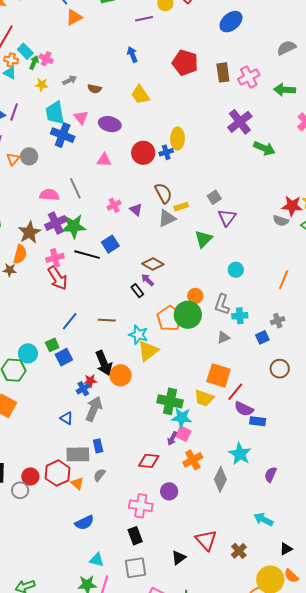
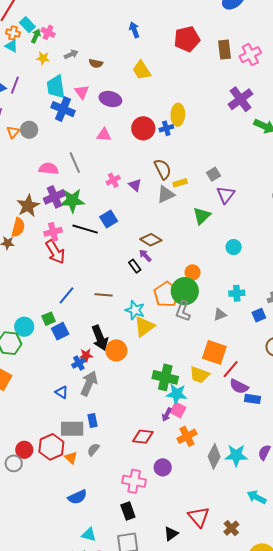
red pentagon: (185, 63) -> (187, 39), turned -30
gray L-shape: (222, 304) -> (183, 311), moved
cyan star: (240, 454) -> (236, 455), moved, turned -30

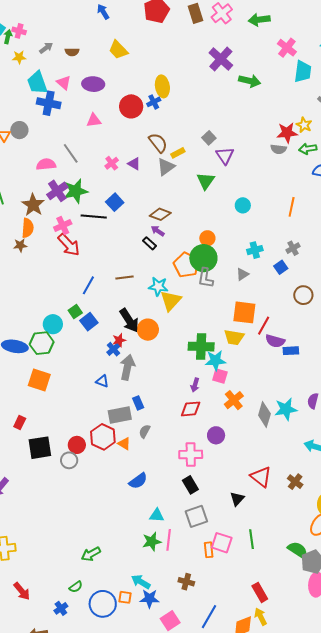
purple arrow: (167, 415) -> (195, 385), moved

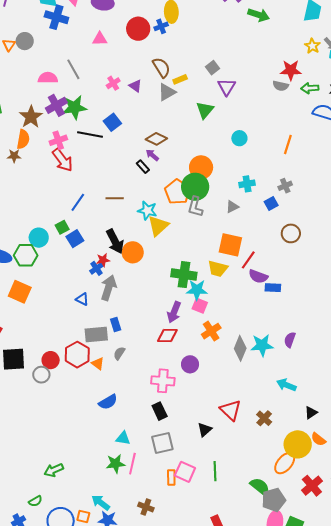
yellow star: (304, 125) -> (312, 46), moved
orange circle: (207, 238) -> (201, 167), size x1.5
purple arrow: (195, 385) -> (174, 312), size x1.5

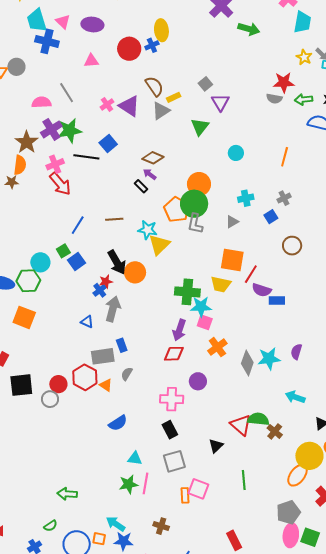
purple triangle: (135, 86) -> (129, 106), size x1.6
green arrow: (54, 470) -> (67, 494), turned 30
green line: (215, 471) -> (244, 480), moved
green semicircle: (260, 487) -> (258, 419), moved, turned -30

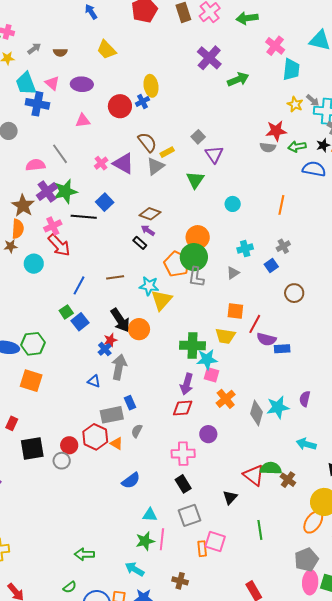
green arrow: (249, 29) -> (238, 79), turned -35
orange square: (232, 260) -> (235, 311), size x0.7
cyan circle: (40, 262) -> (34, 264), moved
cyan arrow: (116, 524) -> (135, 569), moved

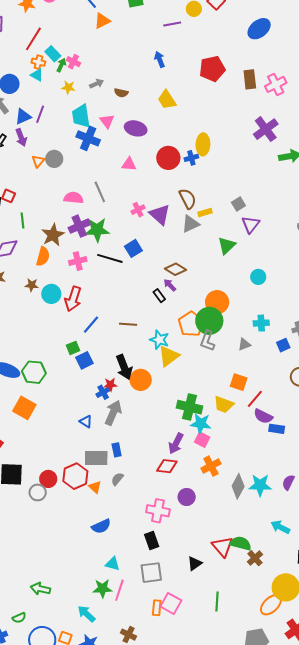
red arrow: (59, 245) -> (73, 299), moved, turned 50
brown star: (11, 246) -> (32, 285), moved

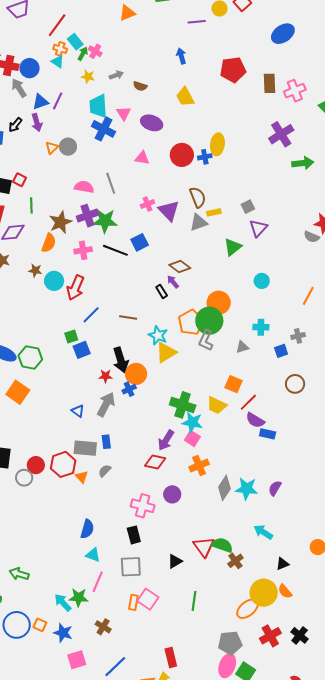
blue cross: (103, 392) -> (129, 389), moved
blue semicircle: (101, 526) -> (87, 529), moved, turned -54
green star: (103, 588) -> (79, 597), moved

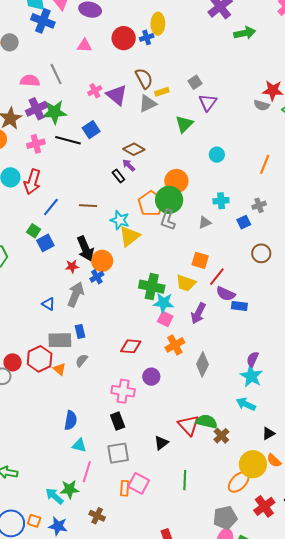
green square: (71, 336) -> (34, 231), turned -32
purple arrow: (166, 440) -> (198, 313), moved
cyan star: (247, 489) -> (251, 376), moved, turned 30

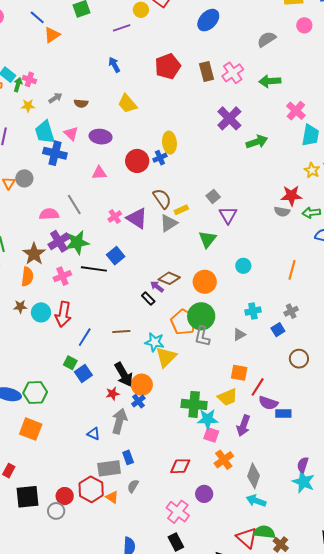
brown diamond: (134, 149) -> (169, 278), moved
orange circle: (176, 181) -> (205, 282), moved
yellow trapezoid: (186, 283) -> (227, 397), turned -35
pink cross: (123, 391) -> (178, 512), turned 35
cyan arrow: (246, 404) -> (256, 501), moved

